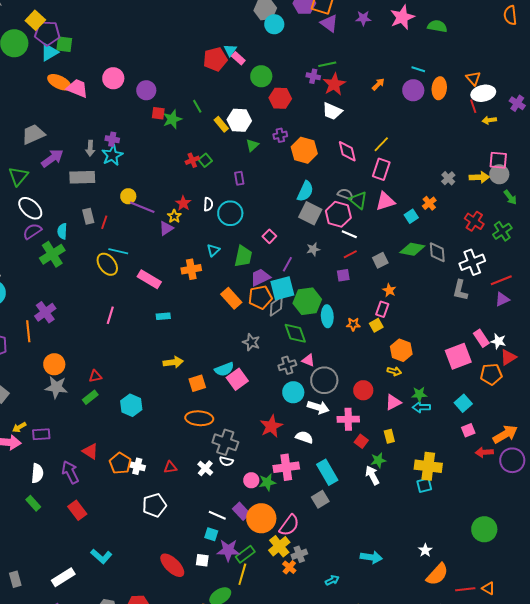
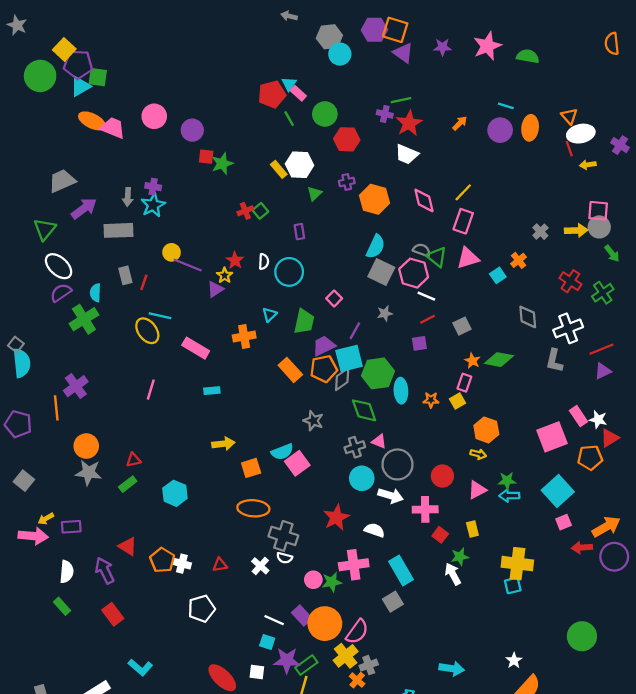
green line: (197, 106) -> (289, 119), moved
green diamond: (412, 249) -> (499, 360), moved
cyan square: (463, 403) -> (558, 491), size x1.5

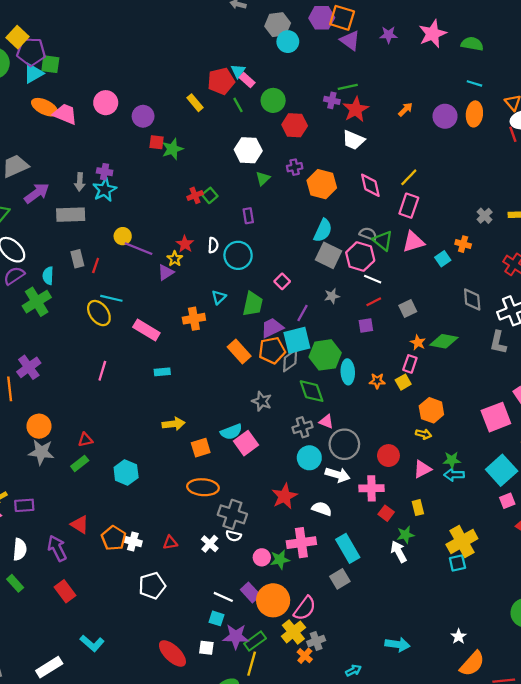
cyan line: (506, 106) -> (474, 83), moved
yellow rectangle: (279, 169) -> (195, 103), moved
orange cross: (519, 260) -> (463, 244), turned -35
yellow cross: (517, 564) -> (462, 541), turned -36

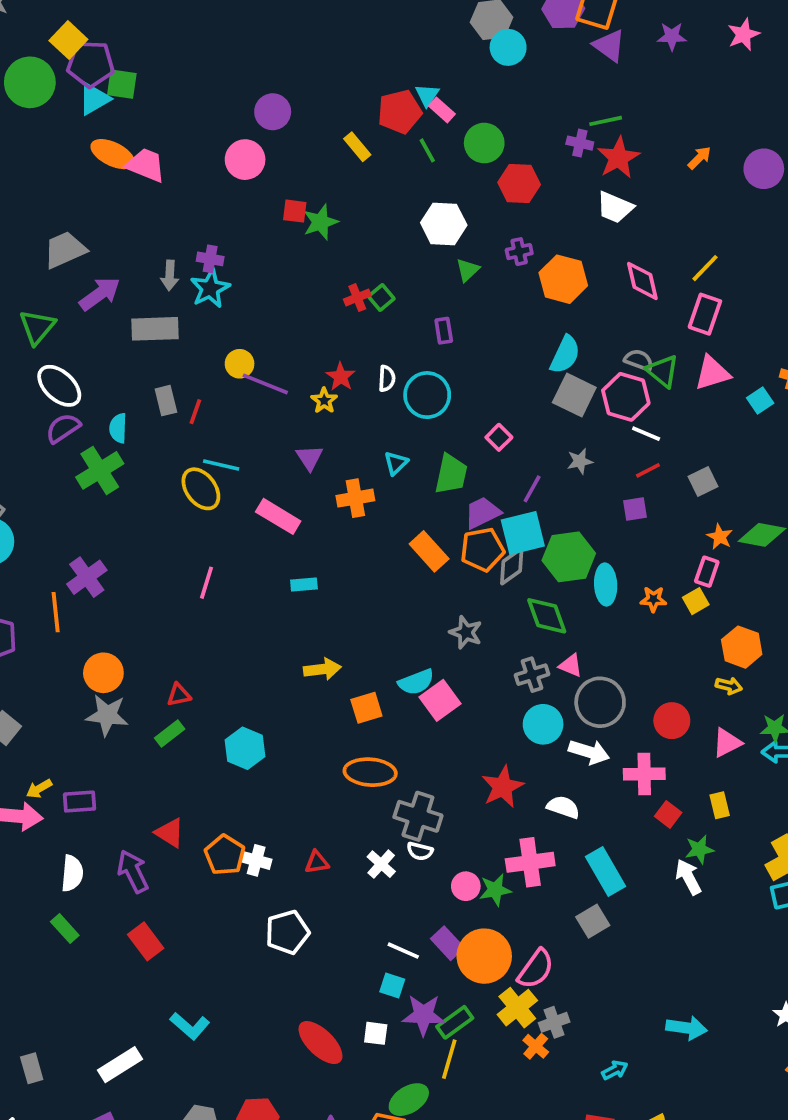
pink star: (433, 34) -> (744, 34), size x0.7
pink circle: (106, 103) -> (245, 160), moved
purple circle: (143, 116) -> (273, 112), moved
purple triangle: (166, 272) -> (309, 458), moved, turned -30

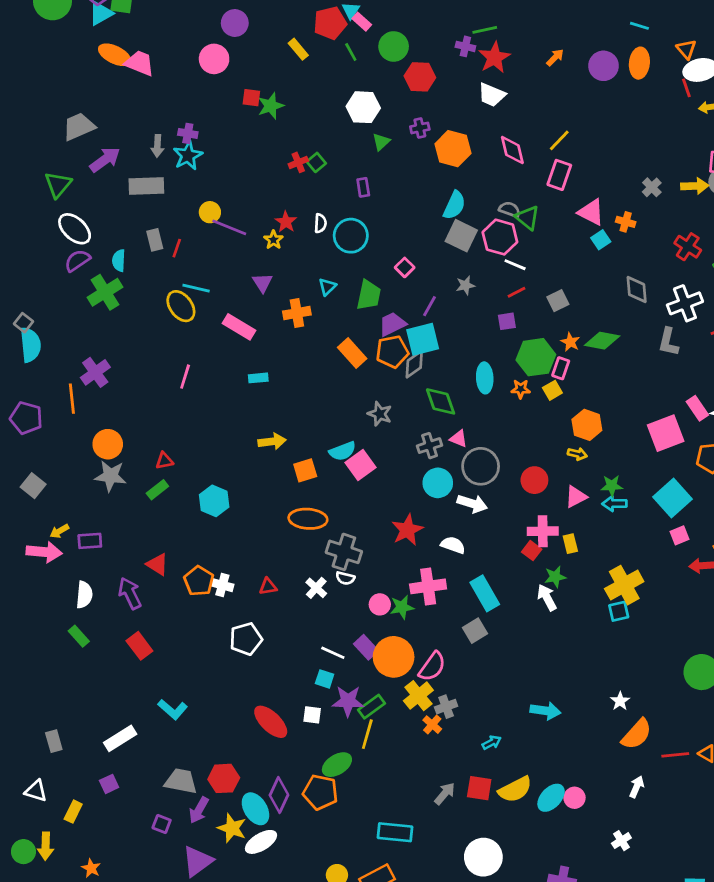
pink triangle: (712, 373) -> (591, 212), moved, turned 44
green hexagon: (569, 557) -> (536, 357), moved
pink cross: (644, 774) -> (543, 531), moved

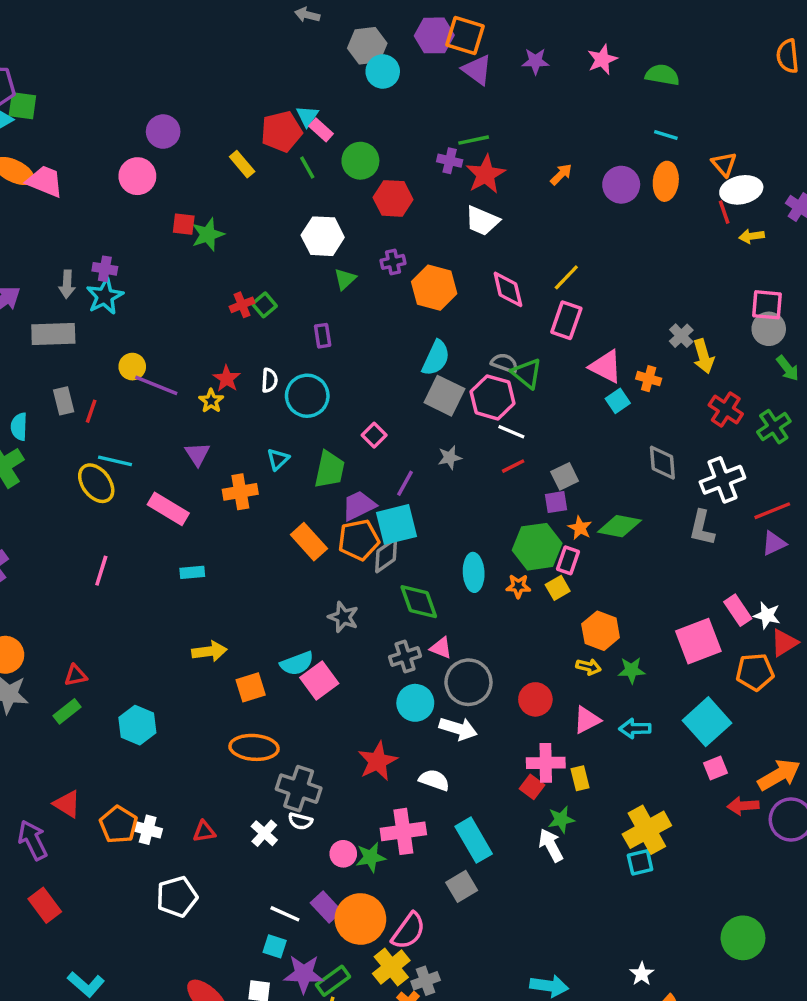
yellow arrow: (695, 186) -> (704, 356), moved, turned 76
purple square: (507, 321) -> (556, 502), moved
green star: (612, 486) -> (631, 670), moved

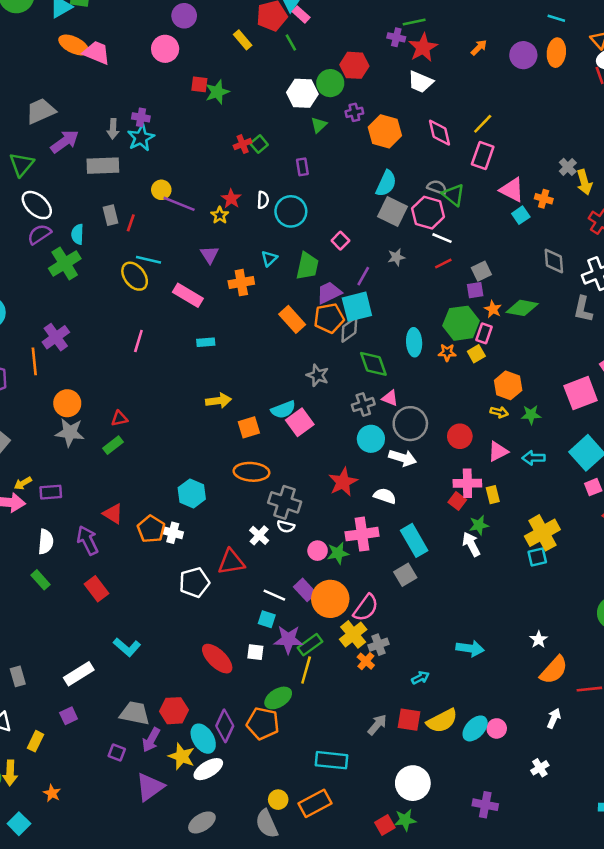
green circle: (360, 161) -> (330, 83), moved
cyan hexagon: (137, 725) -> (192, 493), moved
red triangle: (204, 831) -> (231, 562), moved, size x1.6

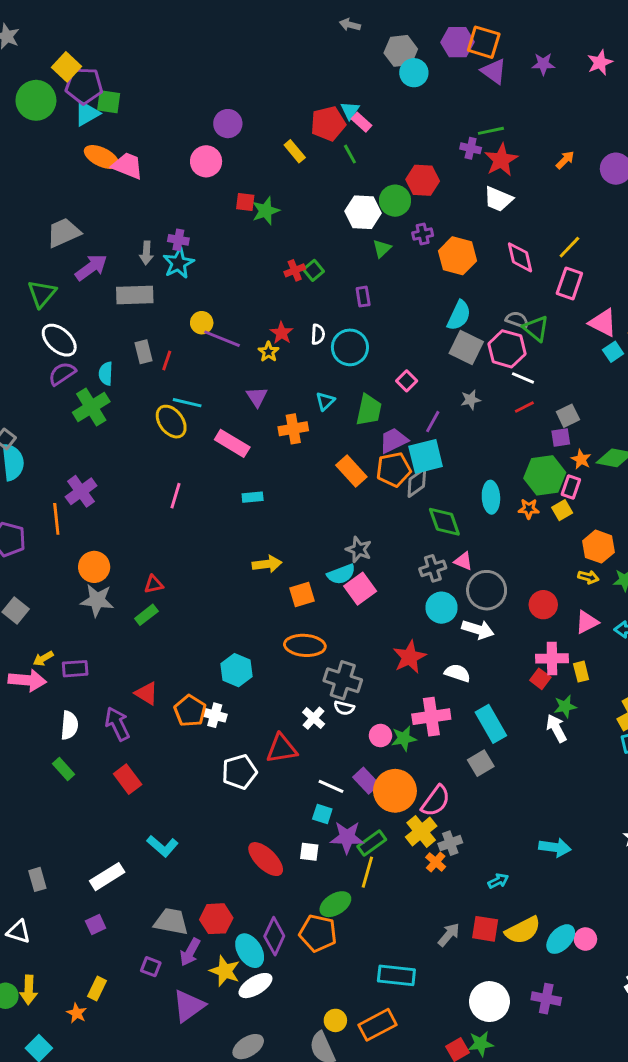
gray star: (318, 375) -> (359, 549), moved
yellow rectangle: (36, 741) -> (97, 988), moved
purple cross: (485, 805) -> (546, 999), moved

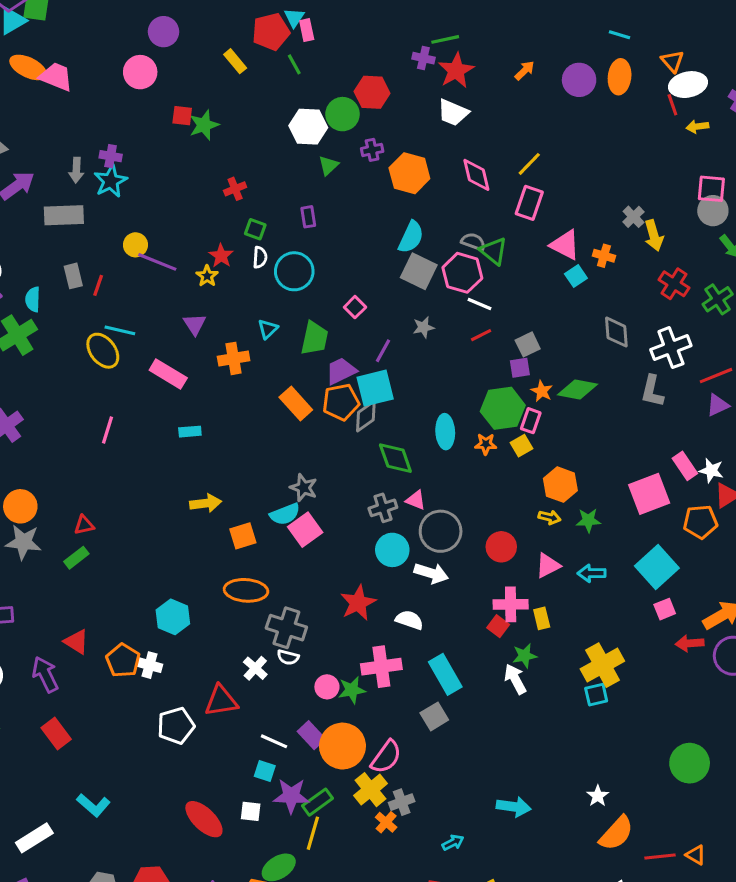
pink rectangle: (362, 122) -> (307, 30), turned 36
green square: (314, 270) -> (255, 229), moved, turned -30

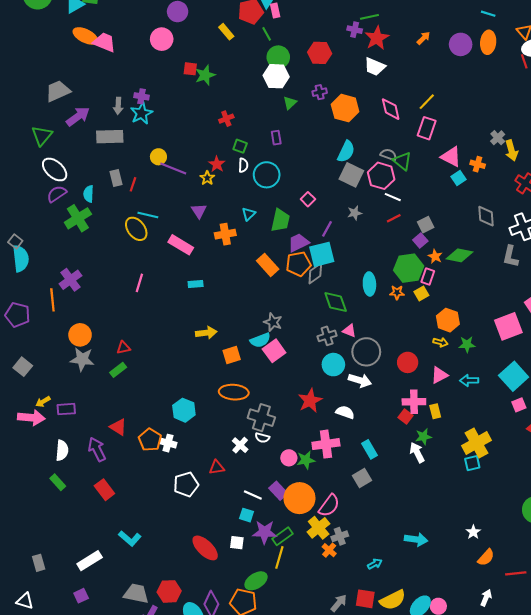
green circle: (342, 114) -> (278, 57), moved
purple square: (520, 368) -> (420, 241), turned -32
cyan rectangle: (445, 674) -> (369, 449), size x0.7
red triangle: (221, 701) -> (217, 467), size x0.7
orange semicircle: (616, 833) -> (486, 557), size x0.7

